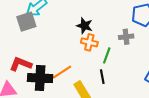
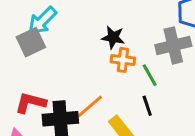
gray cross: (126, 37) -> (173, 45), size x1.6
green line: (107, 55) -> (150, 75), turned -42

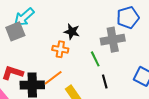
orange cross: (123, 60) -> (60, 49), moved
black line: (147, 106) -> (105, 82), moved

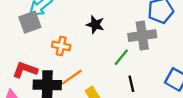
orange cross: (60, 49) -> (61, 46), moved
green line: (95, 59) -> (121, 57), turned 63

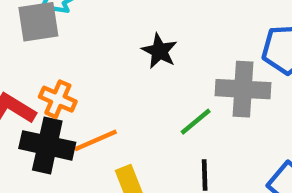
orange cross: (61, 46) -> (58, 99), moved

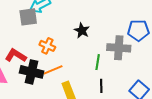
orange cross: (58, 99) -> (47, 46), moved
green line: (196, 122) -> (98, 62), turned -42

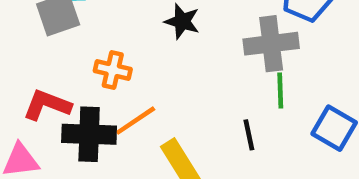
green line: (98, 62) -> (280, 90), moved

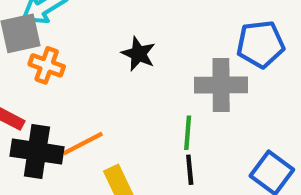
orange cross: (113, 70) -> (47, 65), moved
green line: (280, 90) -> (188, 133), moved

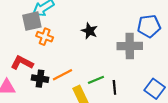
green line: (188, 133) -> (96, 80), moved, turned 63
black cross: (37, 151) -> (40, 79), size x0.7

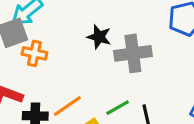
gray cross: (130, 46) -> (133, 53), moved

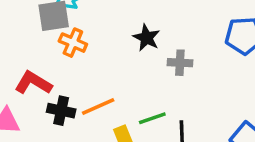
gray cross: (133, 53) -> (180, 63), size x0.6

